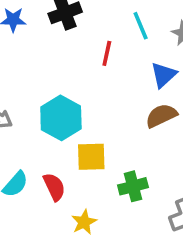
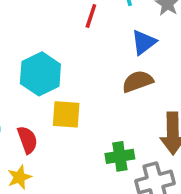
green cross: (133, 186) -> (120, 156), moved
yellow star: (84, 222) -> (19, 177), moved

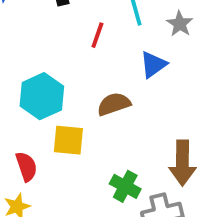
brown semicircle: (138, 81) -> (114, 104), moved
green cross: (120, 156) -> (125, 186), turned 36

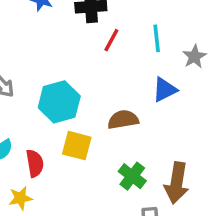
red line: (97, 35) -> (111, 40), moved
green cross: (125, 186) -> (132, 176), moved

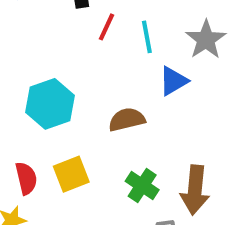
cyan line: (157, 38) -> (147, 37), moved
gray star: (194, 57) -> (206, 40), size x1.4
yellow square: (77, 146) -> (71, 174), moved, turned -32

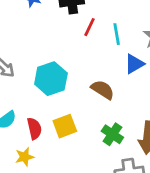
brown semicircle: (127, 120) -> (103, 90), turned 45

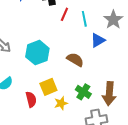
red semicircle: (34, 129) -> (31, 99), moved
yellow star: (25, 157) -> (61, 103), moved

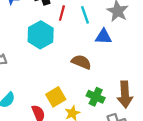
blue triangle: (98, 40) -> (103, 37), turned 42
cyan hexagon: (37, 53) -> (41, 35), moved

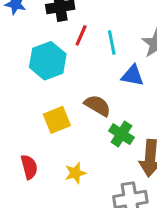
yellow square: (56, 97) -> (57, 120), moved
green cross: (96, 97) -> (121, 134), moved

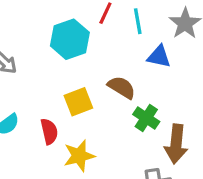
red semicircle: (29, 167) -> (49, 131), moved
yellow star: (75, 173) -> (79, 156), moved, size x1.4

